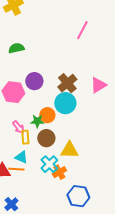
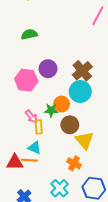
brown circle: (46, 138) -> (70, 125), moved
yellow triangle: (69, 150) -> (84, 140), turned 48
cyan cross: (49, 164) -> (59, 188), moved
orange cross: (59, 172) -> (74, 163), turned -32

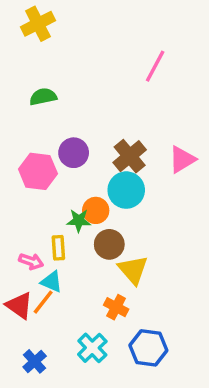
pink arrow: (31, 116) -> (31, 261), moved, turned -32
orange line: (29, 160) -> (43, 302), turned -56
red triangle: (15, 162) -> (19, 305), turned 36

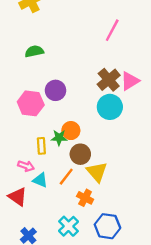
brown cross: (130, 156) -> (109, 80), moved
pink triangle: (182, 160) -> (130, 81), moved
cyan circle: (126, 190) -> (110, 107), moved
yellow rectangle: (58, 248) -> (41, 146), moved
orange line: (43, 302) -> (66, 177), moved

